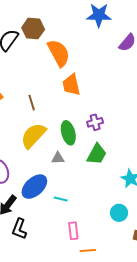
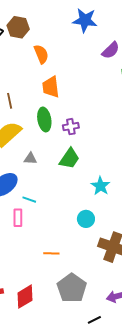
orange semicircle: (59, 53) -> (41, 54), size x0.7
green ellipse: (68, 133) -> (44, 120), moved
pink rectangle: (73, 231) -> (18, 218), moved

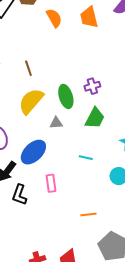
orange trapezoid: (51, 87) -> (89, 17), moved
green ellipse: (44, 120) -> (66, 96), moved
cyan line: (29, 200) -> (86, 158), moved

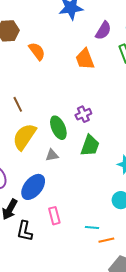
orange trapezoid: (89, 17) -> (85, 59), moved
cyan line: (86, 158) -> (92, 227), moved
orange line: (88, 215) -> (106, 240), moved

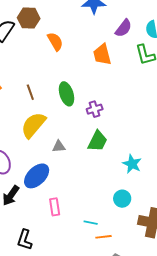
green ellipse: (58, 128) -> (67, 94), moved
black L-shape: (25, 231) -> (25, 240), moved

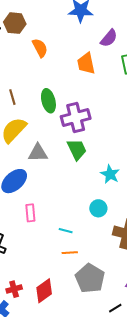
purple cross: (95, 109) -> (76, 118), size x1.8
green trapezoid: (98, 141) -> (77, 150), turned -55
gray triangle: (59, 146) -> (38, 153), size x1.5
orange line: (104, 237) -> (70, 253), moved

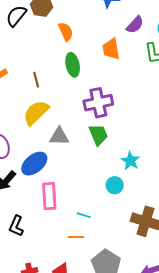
green ellipse: (48, 101) -> (73, 65), moved
cyan circle: (98, 208) -> (115, 185), moved
pink rectangle: (30, 213) -> (49, 196), size x1.5
orange line: (70, 253) -> (76, 237), moved

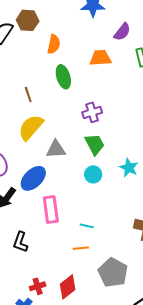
orange semicircle: (66, 32) -> (54, 44), turned 42
orange trapezoid: (111, 49) -> (100, 58), turned 100
purple cross: (98, 103) -> (92, 112), size x0.7
cyan circle: (115, 185) -> (93, 174), moved

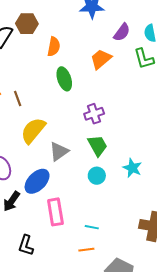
orange trapezoid: (100, 58) -> (101, 59), turned -35
brown line: (28, 95) -> (18, 99), moved
gray triangle: (56, 149) -> (59, 152), turned -30

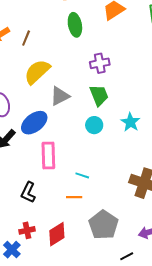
brown line: (18, 99) -> (26, 38), turned 35
black L-shape: (26, 245) -> (28, 192), moved

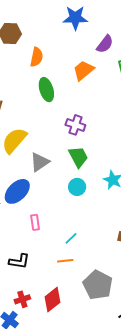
purple cross: (100, 63) -> (75, 125), turned 36
pink rectangle: (48, 156) -> (35, 222), size x0.6
cyan line: (82, 175) -> (71, 238), turned -56
black L-shape: (28, 192) -> (19, 261), turned -100

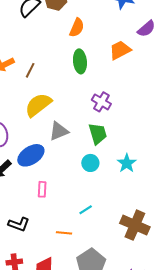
cyan line: (71, 238) -> (86, 210), moved

